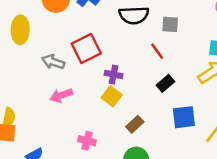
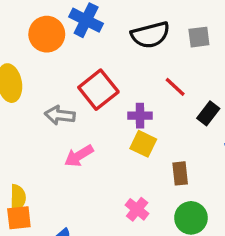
red line: (157, 51) -> (175, 87), moved
brown rectangle: (135, 124) -> (180, 173), turned -42
pink cross: (87, 141) -> (137, 209), moved, turned 36

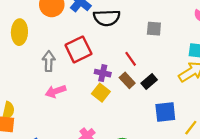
black semicircle: (150, 35) -> (107, 18), moved
gray arrow: (60, 115) -> (49, 61), turned 72
brown rectangle: (180, 173) -> (127, 80), moved, turned -49

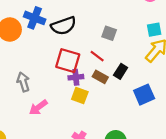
gray square: (154, 29) -> (109, 33), moved, turned 32
red square: (78, 49) -> (68, 61), moved, turned -30

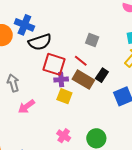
black semicircle: (64, 26) -> (40, 42), moved
brown rectangle: (100, 77) -> (83, 80), size x1.5

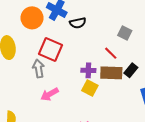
black semicircle: (40, 42) -> (78, 23), moved, size x0.7
red square: (54, 64) -> (50, 50), moved
brown rectangle: (83, 80) -> (111, 73), turned -35

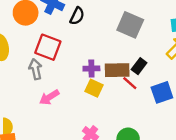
black semicircle: (78, 23) -> (77, 16), turned -49
gray square: (125, 33) -> (130, 25), size x1.6
red line: (111, 53) -> (130, 83), moved

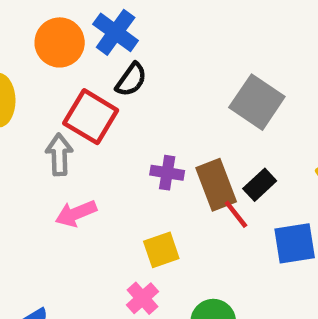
black semicircle: (77, 16) -> (131, 80), moved
brown rectangle: (117, 70) -> (216, 185), turned 60
yellow square: (94, 88) -> (161, 250), moved, turned 36

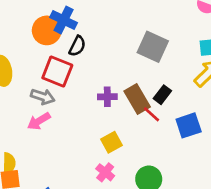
orange circle: (60, 42) -> (47, 30), moved
gray arrow: (59, 155) -> (43, 97), turned 120
pink arrow: (76, 213) -> (39, 121), moved

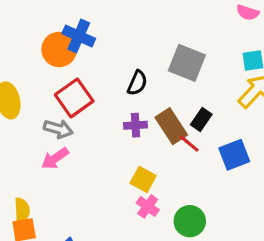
black semicircle: (77, 46) -> (137, 83), moved
red square: (57, 72) -> (74, 98), turned 36
yellow square: (111, 142) -> (143, 179), turned -30
pink cross: (105, 172) -> (148, 206), moved

